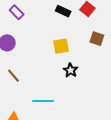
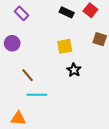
brown line: (13, 76) -> (28, 75), moved
cyan line: (43, 101) -> (37, 95), moved

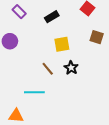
black rectangle: (67, 12) -> (52, 17), moved, turned -56
brown line: (28, 75) -> (48, 69), moved

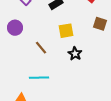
brown line: (48, 69) -> (41, 48), moved

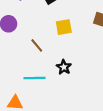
black star: (75, 54) -> (64, 67), moved

